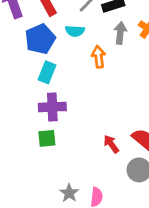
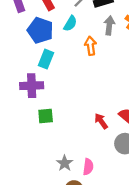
cyan semicircle: (75, 31) -> (70, 23), turned -63
blue pentagon: (40, 39) -> (40, 30), turned -30
purple cross: (52, 107) -> (32, 86), moved

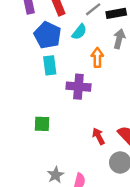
cyan rectangle: (46, 59) -> (50, 65), turned -36
purple cross: (32, 86) -> (78, 87), moved

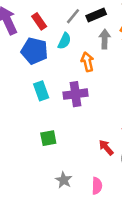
cyan rectangle: (50, 65) -> (41, 91), moved
red arrow: (98, 136) -> (106, 148), moved
gray star: (56, 175) -> (64, 180), moved

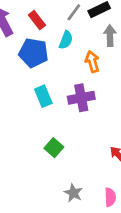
green square: (48, 138) -> (54, 148), turned -35

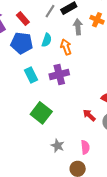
cyan semicircle: (66, 40) -> (47, 40), moved
green square: (54, 148) -> (41, 113), size x1.5

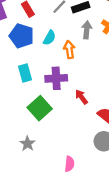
green square: (41, 113) -> (40, 108), moved
red arrow: (89, 115) -> (81, 97), moved
gray star: (58, 146) -> (27, 144), moved

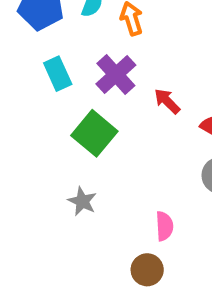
purple cross: (56, 78) -> (116, 75), turned -30

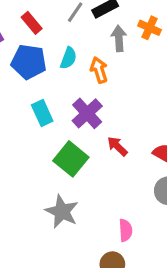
red arrow: (167, 101) -> (117, 146), moved
gray star: (82, 201) -> (62, 212), size x1.5

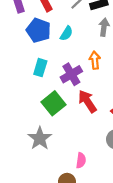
orange arrow: (99, 70) -> (95, 60), moved
cyan rectangle: (42, 113) -> (40, 68), turned 30
red arrow: (117, 146) -> (87, 101), size x1.5

